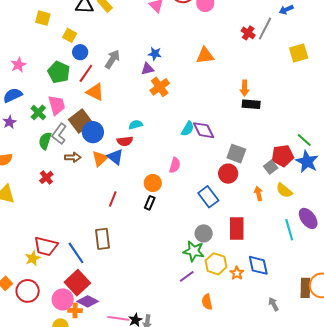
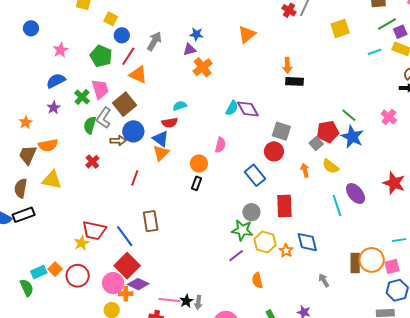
orange triangle: (205, 56) -> (247, 34), turned -30
blue circle: (93, 132) -> (133, 131), moved
orange triangle: (100, 159) -> (161, 153), moved
red line: (113, 199) -> (135, 178), moved

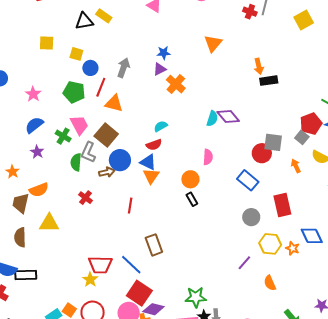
gray square: (281, 131) -> (273, 142), moved
black rectangle: (197, 183) -> (192, 199), turned -40
black rectangle: (24, 215) -> (26, 275), moved, turned 30
green star: (242, 230) -> (196, 297), moved

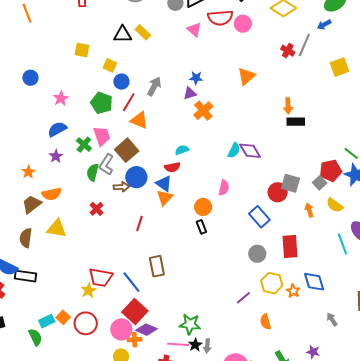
brown trapezoid: (21, 203) -> (32, 204), turned 30

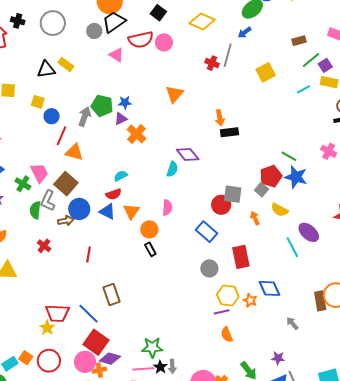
green pentagon: (102, 103) -> (102, 106), moved
purple diamond: (250, 151) -> (188, 154), moved
orange triangle: (165, 198) -> (131, 211), moved
purple line: (243, 298) -> (222, 312), moved, turned 35

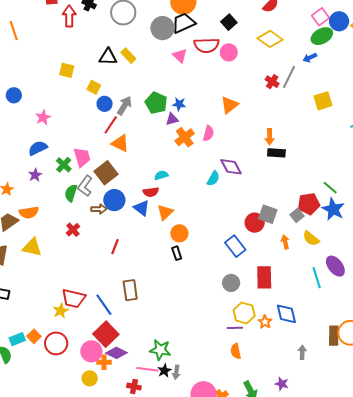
gray circle: (94, 31) -> (162, 28), size x1.5
gray arrow: (85, 117) -> (124, 106), moved
pink semicircle: (167, 208) -> (208, 133), moved
gray arrow: (292, 323) -> (302, 352), turned 32

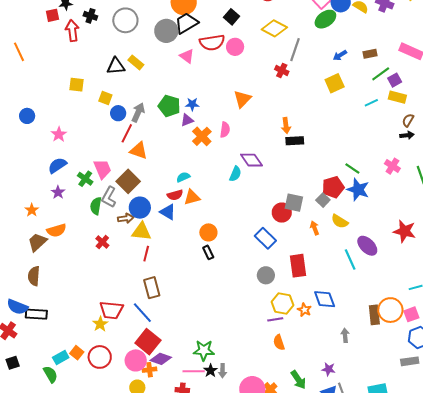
blue arrow: (310, 58) -> (340, 55), moved
gray line: (289, 77) -> (295, 50), moved
orange triangle: (165, 212) -> (192, 197), moved, turned 36
yellow triangle: (32, 247) -> (141, 232), moved
brown rectangle: (130, 290) -> (152, 288), moved

